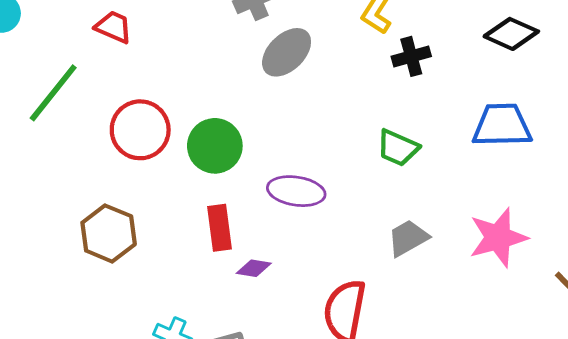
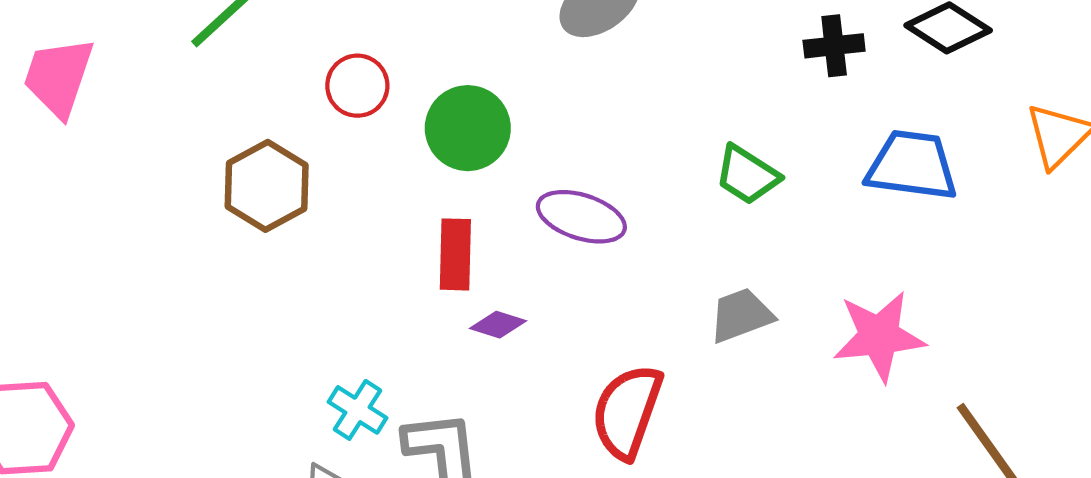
black cross: (411, 56) -> (834, 46), moved
red circle: (140, 130) -> (357, 86), size x0.7
brown hexagon: (109, 233) -> (267, 186), moved

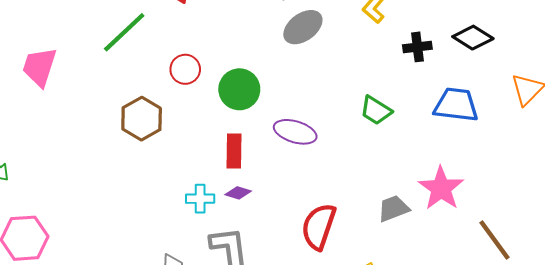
gray trapezoid: (741, 315) -> (393, 208), moved
purple diamond: (498, 325) -> (238, 193), moved
pink star: (879, 336) -> (441, 188), turned -30
cyan cross: (358, 410) -> (200, 199), moved, turned -32

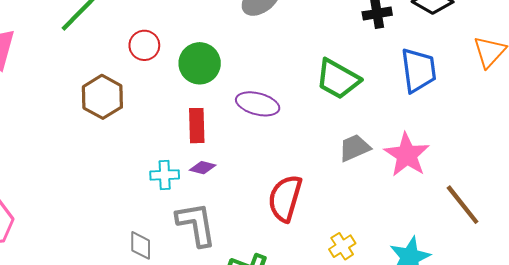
blue trapezoid: (456, 105) -> (418, 70), turned 78
green trapezoid: (376, 110) -> (338, 79), size x1.4
gray trapezoid: (393, 208) -> (354, 148), moved

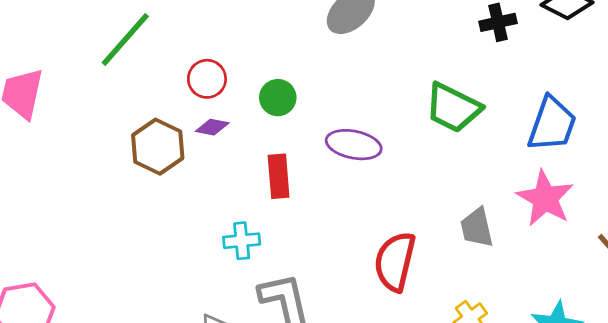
green circle: (200, 63) -> (278, 98), size x0.7
blue trapezoid: (418, 70) -> (552, 124), moved, turned 30
gray trapezoid: (354, 148) -> (477, 228), moved, turned -76
purple diamond: (203, 168) -> (212, 127), moved

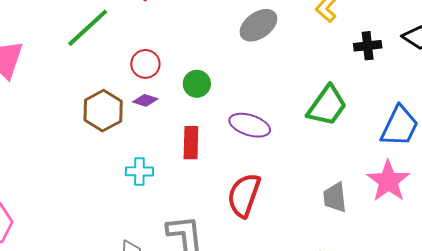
green trapezoid: (453, 108) -> (327, 106), turned -87
cyan cross: (242, 241) -> (139, 171), moved
red semicircle: (395, 262) -> (244, 195), moved

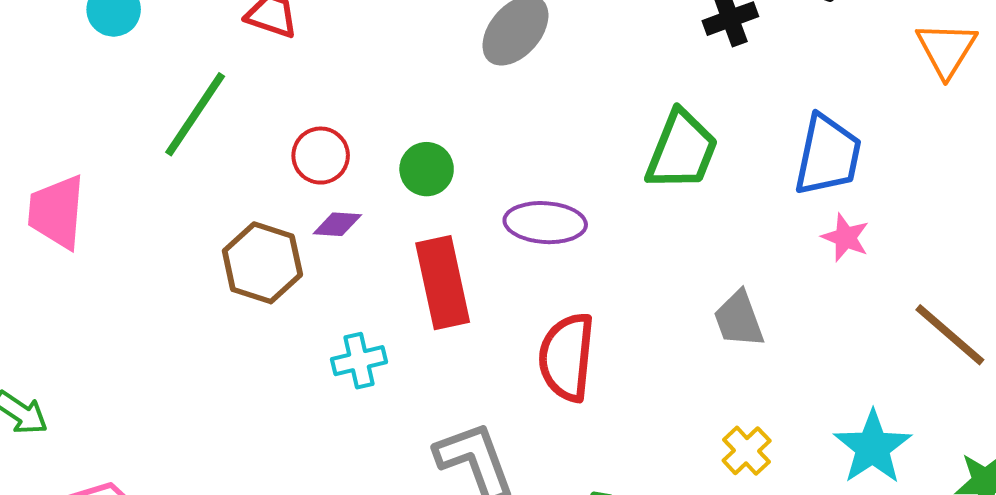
red rectangle: (191, 143) -> (443, 283), size x1.4
pink star: (388, 181) -> (846, 237), moved, size x0.6

